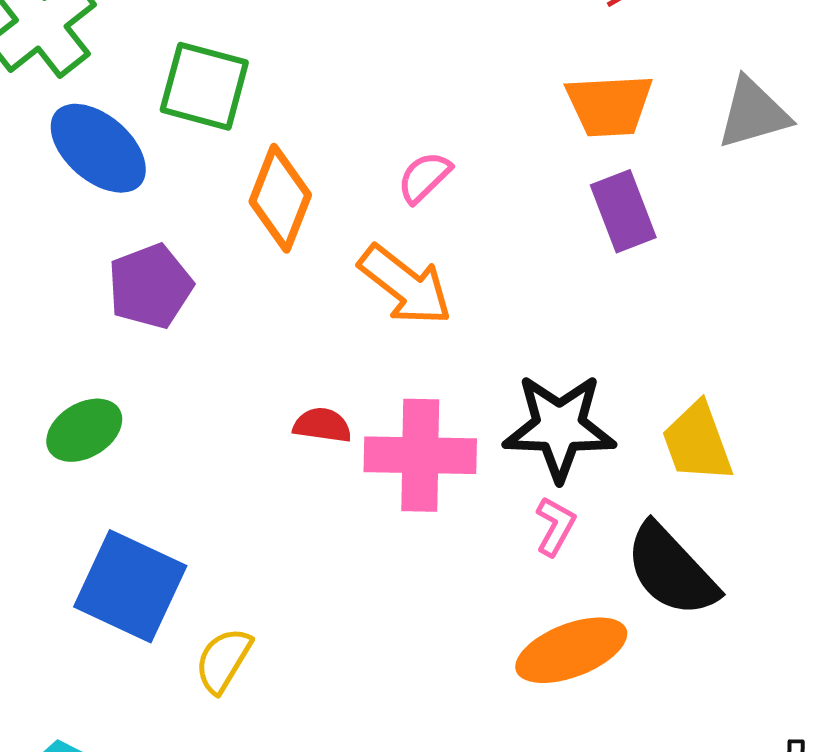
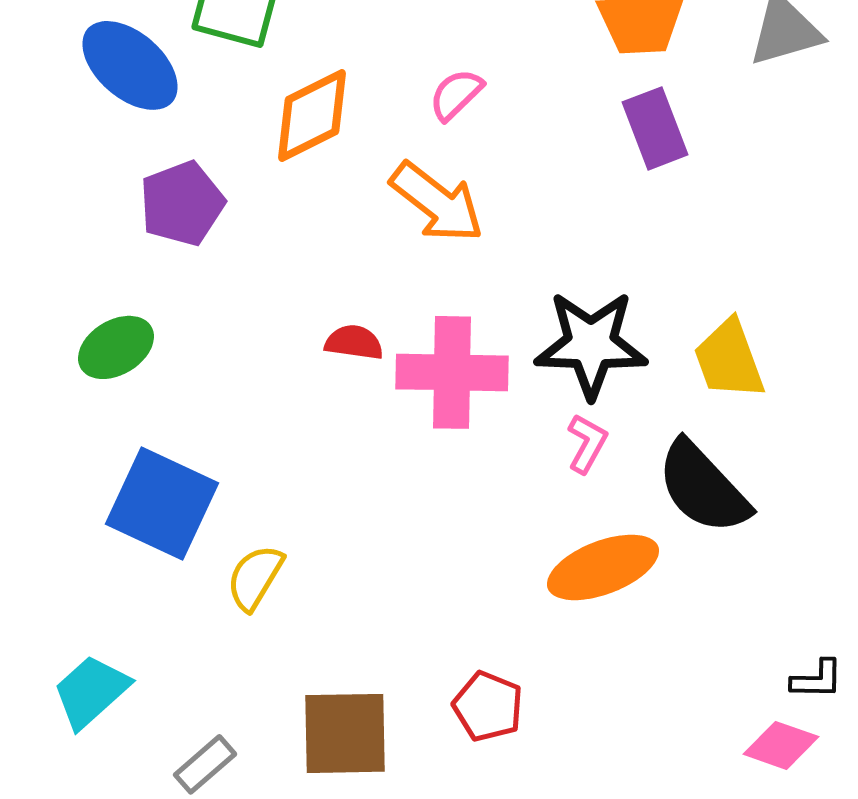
orange diamond: (280, 198) -> (312, 115), turned 42

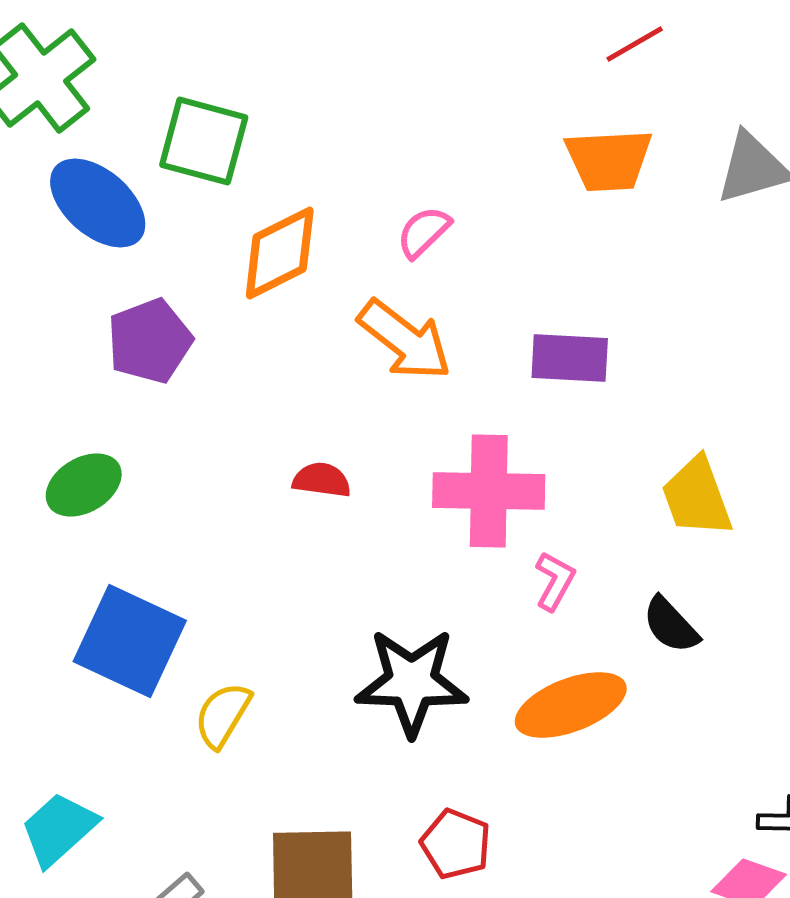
purple rectangle: (655, 128) -> (570, 358), moved, turned -66
black star: (591, 344) -> (412, 682), moved
pink cross: (452, 372) -> (489, 491), moved
black semicircle: (703, 487) -> (671, 625), size x0.6

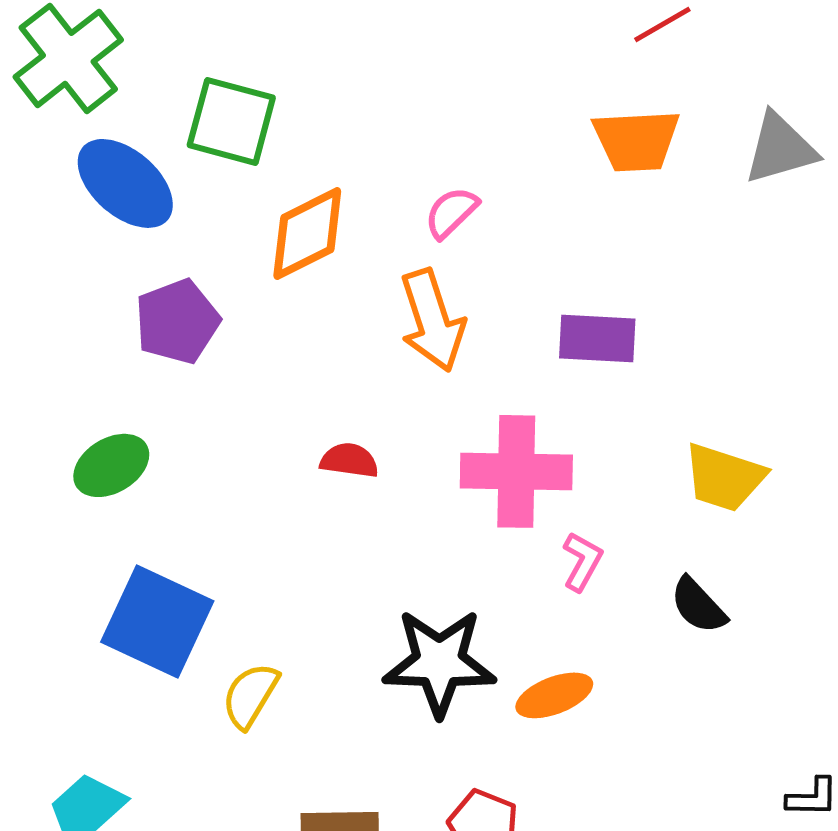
orange arrow: (405, 340) -> (432, 320), turned 34
yellow trapezoid: (697, 497) -> (724, 477), turned -52
orange ellipse: (571, 705) -> (554, 695), moved, size x0.7

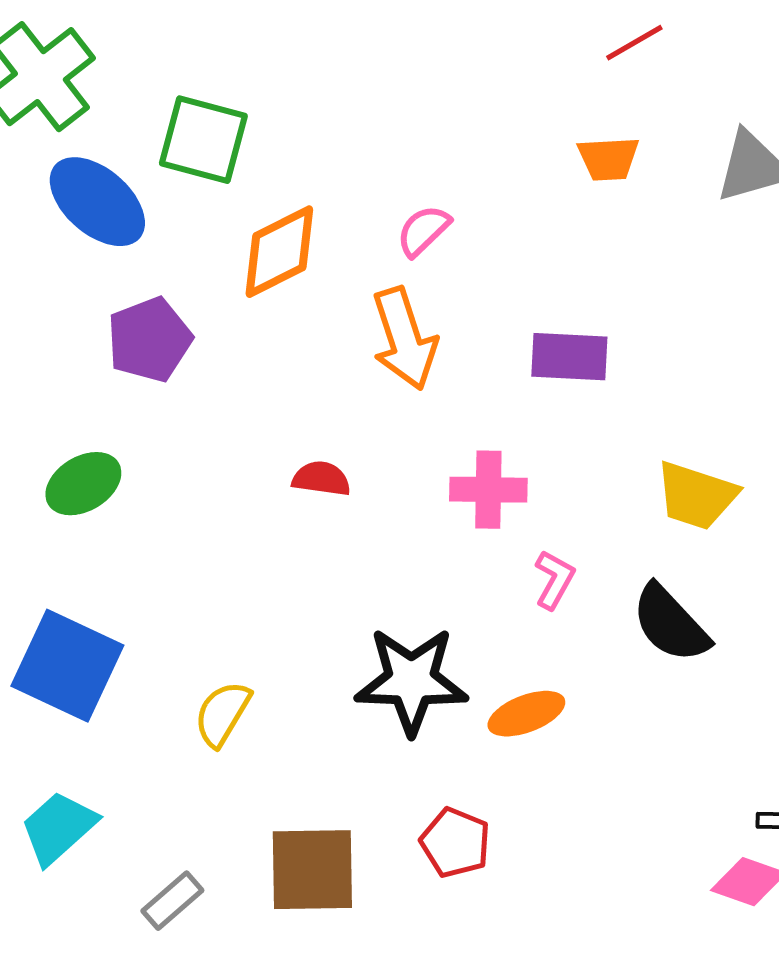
orange trapezoid: (636, 140) -> (608, 159), size x0.7
pink cross: (516, 471) -> (488, 490), size x0.7
black semicircle: (698, 605) -> (670, 624), size x1.4
blue square: (157, 621) -> (67, 666), moved

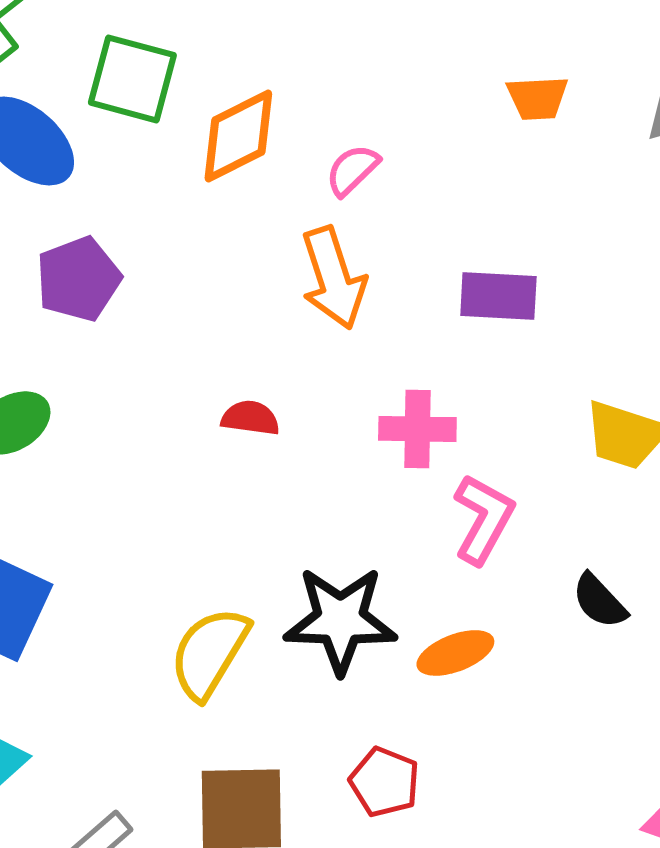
orange diamond: (279, 252) -> (238, 136), moved
pink L-shape: (554, 580) -> (483, 519), size x1.5
black semicircle: (670, 624) -> (599, 601), moved, size x0.7
yellow semicircle: (222, 714) -> (209, 653), moved, size x1.4

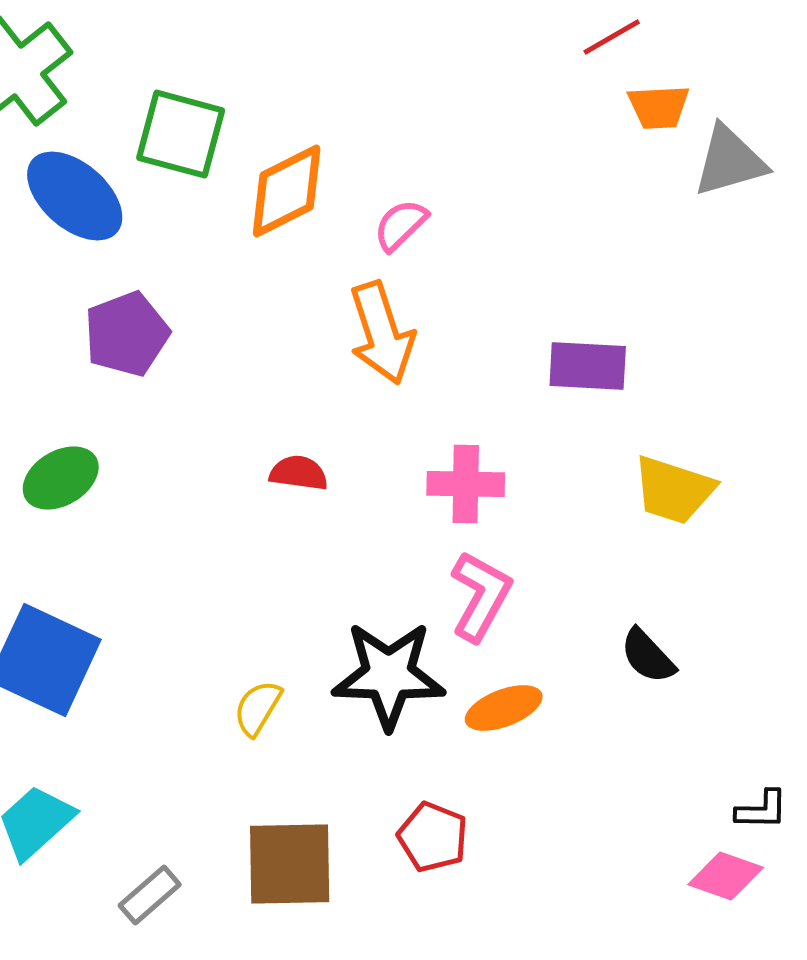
orange trapezoid: (537, 98) -> (659, 107), moved
purple rectangle: (498, 296) -> (588, 366), moved
pink L-shape: (483, 519) -> (481, 596), moved
yellow semicircle: (209, 653) -> (258, 708), size x0.6

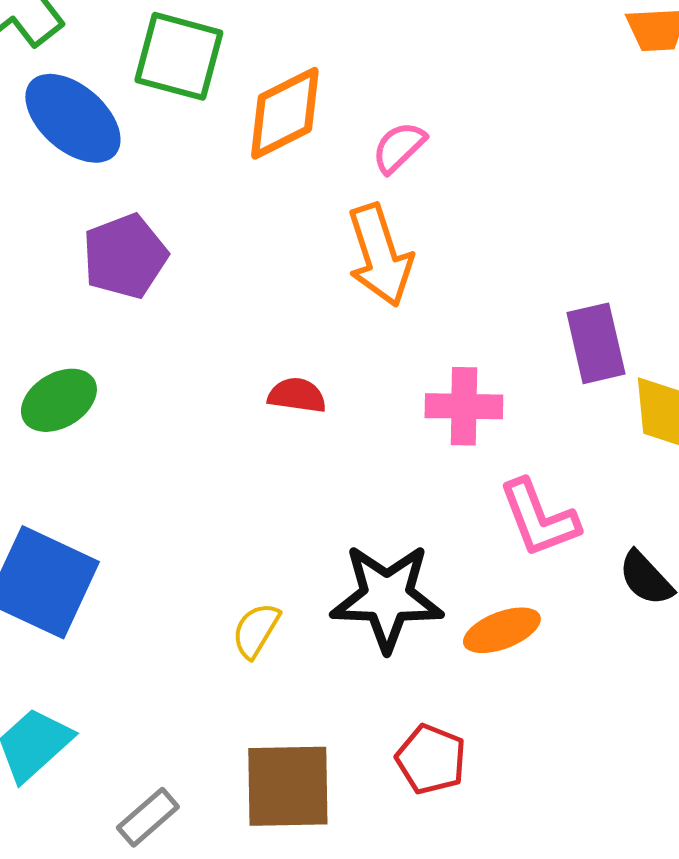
purple rectangle: (588, 366) -> (596, 343), moved, turned 74
pink L-shape: (481, 596) -> (539, 518), moved, turned 130

